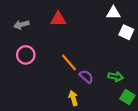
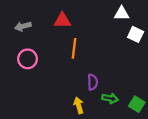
orange line: (69, 62) -> (74, 48), moved, turned 48
purple semicircle: (86, 77) -> (93, 82), turned 48
green arrow: (115, 77) -> (110, 98), moved

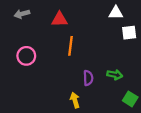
gray arrow: (23, 26) -> (22, 14), moved
white square: (136, 34) -> (129, 33), turned -32
green arrow: (110, 98) -> (115, 75), moved

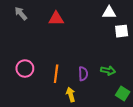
gray arrow: (22, 14) -> (21, 13), turned 64
orange line: (70, 46) -> (56, 74), moved
pink circle: (26, 56) -> (25, 69), moved

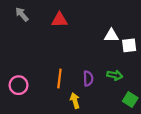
white triangle: (109, 12) -> (111, 35), moved
white square: (122, 31) -> (129, 45), moved
pink circle: (25, 69) -> (19, 85), moved

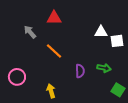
gray arrow: (22, 14) -> (30, 32), moved
orange line: (59, 78) -> (54, 51), moved, turned -54
yellow arrow: (75, 101) -> (51, 91), moved

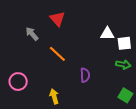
red triangle: (54, 18) -> (57, 19), turned 49
green arrow: (104, 68) -> (123, 65), moved

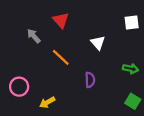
white triangle: (107, 34) -> (98, 43), moved, turned 48
white square: (124, 43) -> (132, 22), moved
yellow arrow: (54, 96) -> (47, 102), moved, turned -104

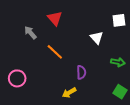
white triangle: (98, 43) -> (97, 38), moved
yellow arrow: (47, 102) -> (69, 93), moved

